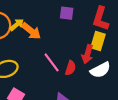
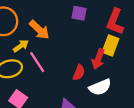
yellow arrow: (17, 25) -> (21, 46), moved
pink line: (52, 62) -> (37, 62), moved
white semicircle: (100, 70) -> (100, 87), moved

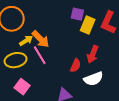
orange arrow: (39, 30) -> (40, 39), moved
yellow rectangle: (111, 46) -> (88, 25), moved

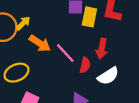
yellow arrow: (26, 41) -> (23, 23), moved
pink line: (40, 55) -> (65, 53), moved

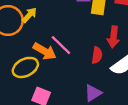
orange arrow: (40, 43) -> (45, 51), moved
pink line: (65, 53) -> (61, 45), moved

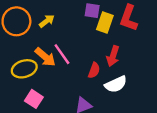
yellow arrow: (29, 15) -> (47, 21), moved

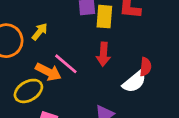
red arrow: (113, 56) -> (103, 54), moved
red semicircle: (94, 70) -> (145, 67), moved

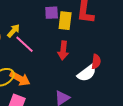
pink line: (66, 64) -> (24, 44), moved
orange arrow: (48, 72) -> (20, 79), moved

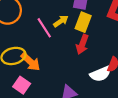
yellow rectangle: (65, 21) -> (83, 22), moved
yellow arrow: (13, 31) -> (61, 21), moved

